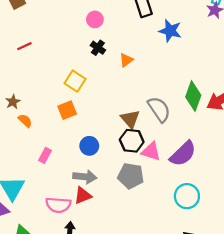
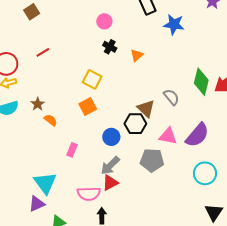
gray semicircle: (159, 109) -> (171, 97), size x0.7
black hexagon: (132, 141) -> (135, 124), moved
gray arrow: (85, 177) -> (110, 166), turned 135

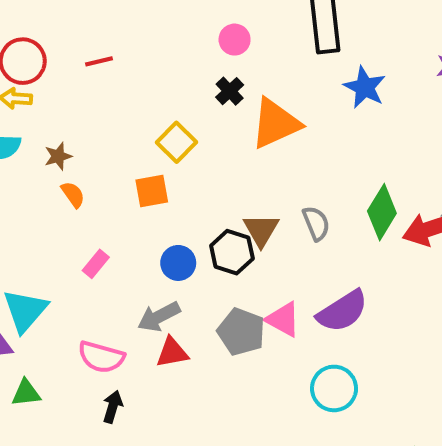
orange triangle: (137, 55) -> (275, 123), size x2.0
pink triangle: (168, 136) -> (283, 319), moved
red triangle: (110, 183) -> (172, 353), moved

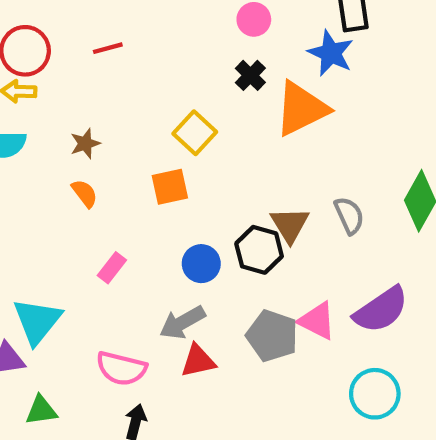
blue star: (365, 87) -> (331, 53), moved
brown star: (58, 156) -> (85, 144), moved

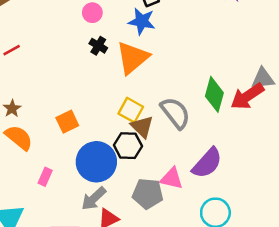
yellow square: (195, 133) -> (131, 110), moved
orange semicircle: (85, 193) -> (19, 138), size x1.6
gray semicircle: (349, 215) -> (175, 113), size x1.5
blue circle: (201, 264) -> (96, 162), size x1.8

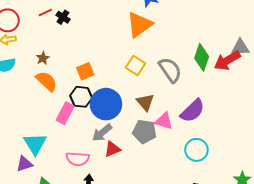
black cross: (98, 46) -> (63, 17), moved
brown triangle: (142, 127) -> (145, 102), moved
black hexagon: (128, 146) -> (81, 97), moved
pink rectangle: (45, 177) -> (65, 113), size x1.5

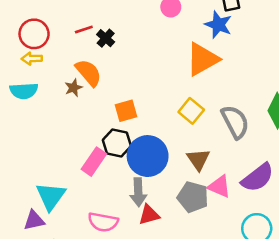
orange semicircle: (47, 81) -> (88, 73), moved
gray arrow: (102, 133) -> (138, 192), turned -60

